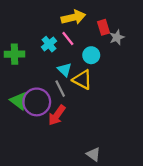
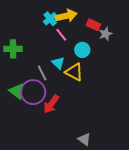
red rectangle: (103, 27) -> (93, 25), turned -48
cyan cross: (49, 44) -> (50, 19), moved
gray line: (60, 89) -> (42, 73), moved

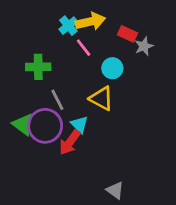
green cross: (13, 49) -> (38, 67), moved
cyan triangle: (58, 63) -> (79, 124), moved

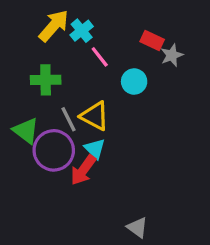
yellow arrow: (90, 22) -> (54, 26), moved, turned -36
yellow triangle: (101, 98) -> (95, 116), moved
green triangle: (23, 124) -> (26, 131), moved

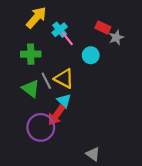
cyan cross: (82, 31) -> (60, 30), moved
green triangle: (26, 131) -> (31, 89), moved
purple circle: (54, 150) -> (41, 127), moved

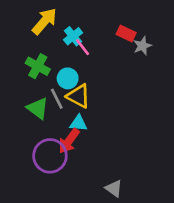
green cross: (31, 54) -> (38, 66), turned 30
cyan circle: (91, 55) -> (68, 78), moved
cyan triangle: (64, 101) -> (78, 123), turned -40

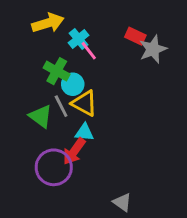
yellow arrow: (45, 21) -> (48, 23), turned 32
gray star: (142, 46) -> (153, 49), size x1.4
green cross: (38, 66) -> (57, 71), moved

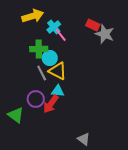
gray star: (153, 49) -> (105, 34), turned -30
green cross: (57, 71) -> (39, 49), turned -30
green triangle: (41, 116) -> (16, 115), moved
purple circle: (54, 167) -> (36, 99), moved, size x0.7

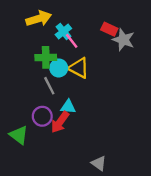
yellow triangle: (58, 71) -> (79, 68), moved

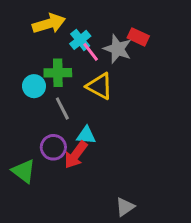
gray star: (123, 40) -> (117, 49), moved
cyan circle: (59, 68) -> (34, 86), moved
gray triangle: (99, 163) -> (125, 207), turned 49

